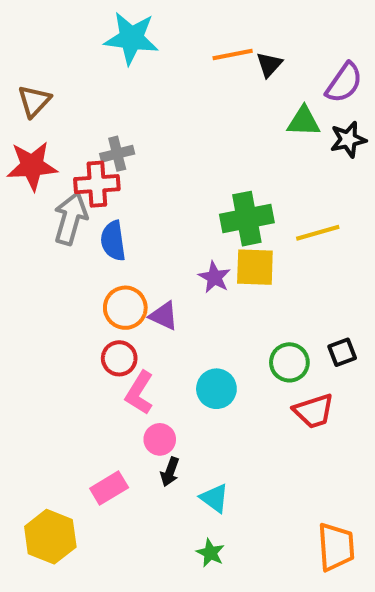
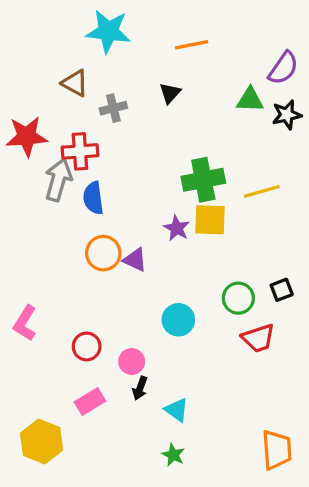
black triangle: (269, 65) -> (170, 93), moved
brown triangle: (34, 101) -> (75, 83), moved, turned -44
gray cross: (117, 154) -> (113, 108), moved
red circle: (119, 358) -> (87, 346), moved
pink L-shape: (139, 393) -> (25, 323), moved

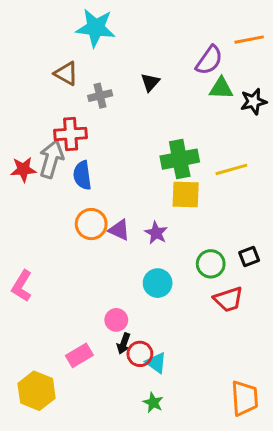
orange line: (192, 45) -> (249, 40), moved
purple semicircle: (283, 68) -> (209, 60), moved
red star: (27, 136) -> (23, 169), moved, size x0.7
purple star: (177, 228) -> (156, 233), moved
red circle: (87, 346) -> (140, 354), moved

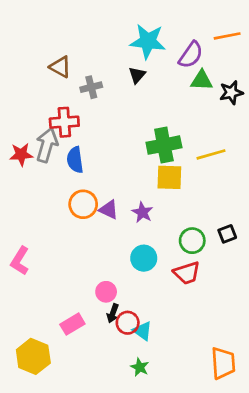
cyan star: (96, 28) -> (148, 41), moved
red trapezoid: (228, 299) -> (187, 273), moved

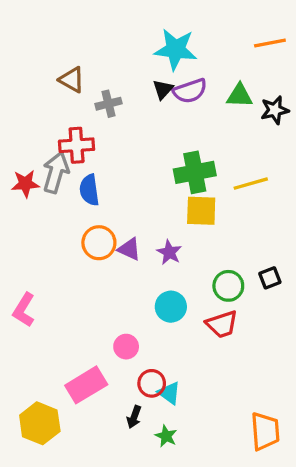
purple semicircle: (191, 55) -> (190, 91), moved, turned 36
black arrow: (113, 313) -> (134, 417), moved
pink rectangle: (72, 324) -> (86, 385), size x1.4

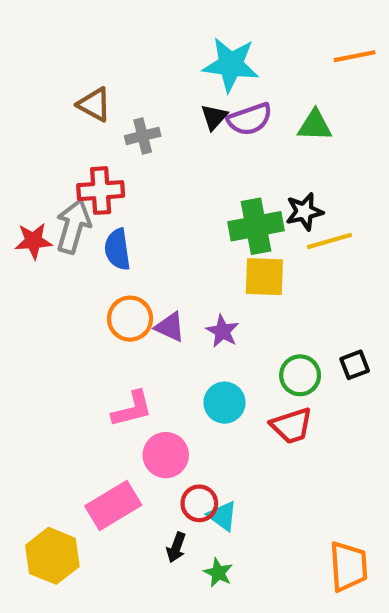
black star: (275, 110) -> (304, 212), moved
pink L-shape: (24, 310) -> (132, 409), moved, turned -136
pink circle: (126, 347) -> (166, 455), size x1.4

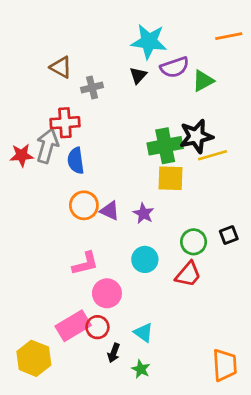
purple semicircle: (250, 119) -> (175, 67), moved
green triangle: (315, 125) -> (203, 81), turned -30
black star: (304, 212) -> (196, 136), size x1.4
red trapezoid: (292, 426) -> (188, 274), turned -32
red circle: (199, 503) -> (97, 327), moved

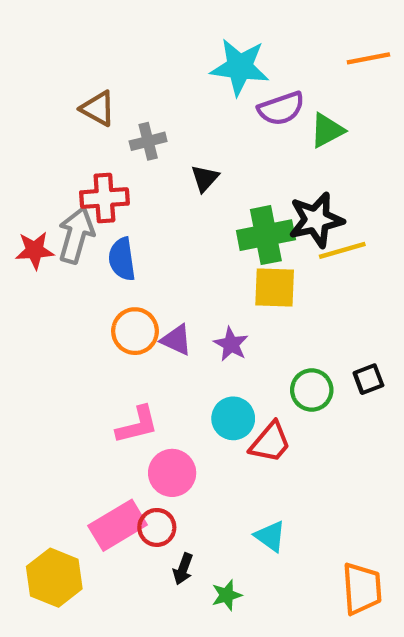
black triangle: (138, 75) -> (205, 178), moved
red trapezoid: (188, 274) -> (270, 442), moved
cyan triangle: (143, 333) -> (270, 536), moved
green star: (141, 369) -> (227, 595), turned 30

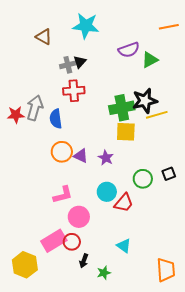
cyan star: (240, 67) -> (86, 26), moved
brown triangle: (98, 109) -> (44, 37), moved
black triangle: (205, 178) -> (80, 62), moved
red cross: (104, 198) -> (74, 91), moved

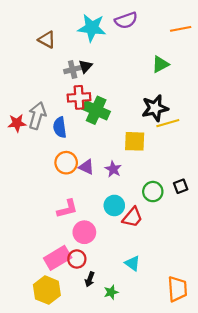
purple semicircle: (129, 50) -> (126, 20), moved
green cross: (122, 108) -> (96, 110), moved, turned 35
yellow hexagon: (25, 265) -> (47, 290), moved

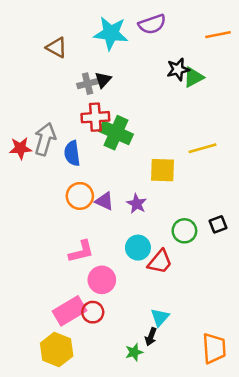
black star: (155, 108) -> (178, 69), moved, size x0.7
cyan triangle: (132, 263) -> (160, 317), turned 35
black arrow: (90, 279) -> (151, 337), moved

